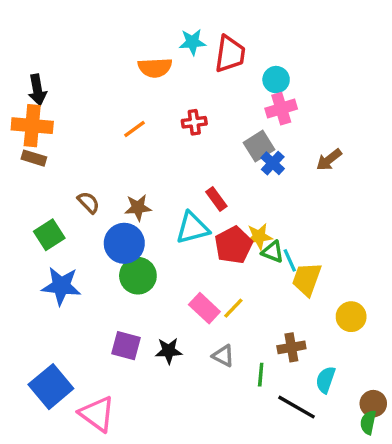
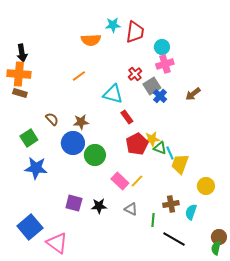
red cross: (194, 122) -> (135, 74), moved, turned -32
cyan triangle: (193, 228) -> (113, 94), moved, turned 30
green circle: (138, 276) -> (95, 155), moved
cyan semicircle: (326, 380) -> (191, 212), moved

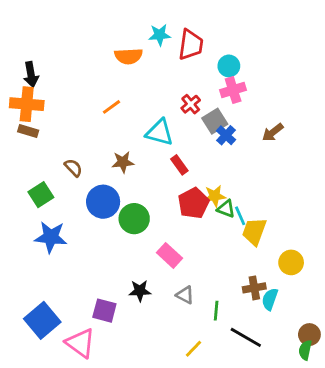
brown star: (81, 122) -> (123, 162), moved
yellow line: (137, 181) -> (194, 349), moved
purple square: (74, 203) -> (104, 311), moved
brown cross: (171, 204) -> (254, 288), moved

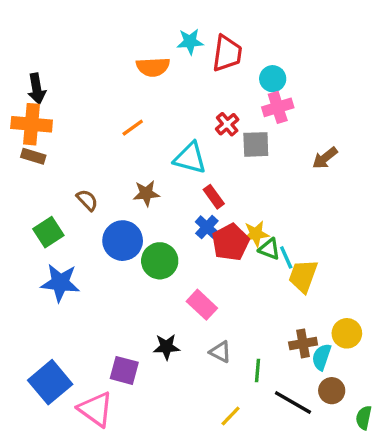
gray square: (215, 121) -> (256, 144), turned 30
blue cross: (226, 135) -> (207, 227), moved
yellow circle: (291, 262) -> (347, 333), moved
brown circle: (309, 335) -> (332, 391), moved

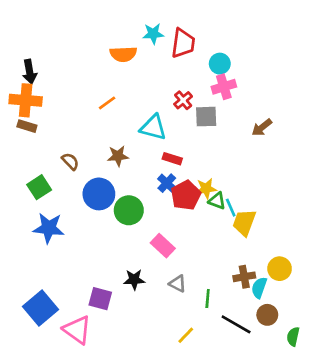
red rectangle: (214, 197) -> (172, 159), turned -36

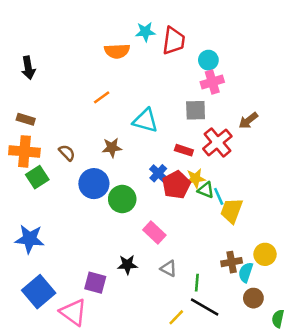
orange cross: (26, 100) -> (24, 151), moved
red cross: (183, 100) -> (217, 142), moved, size x1.6
red rectangle: (172, 159) -> (184, 150), moved
blue star: (49, 228) -> (30, 239), moved
black line: (236, 324) -> (205, 307), moved

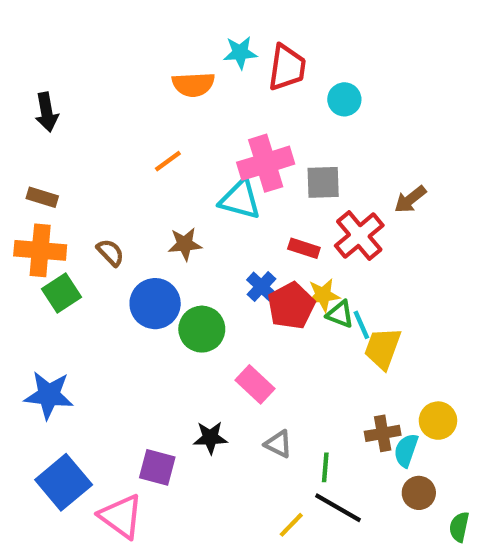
pink cross: (212, 82) -> (266, 163), moved, size x1.4

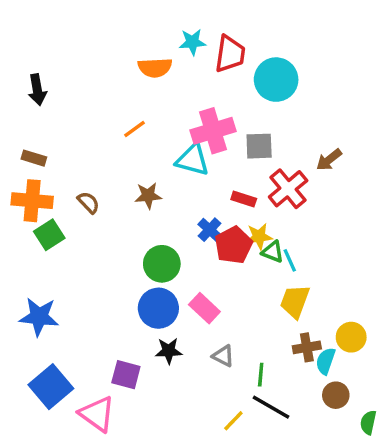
cyan circle: (344, 99) -> (276, 80), size x1.6
blue circle: (155, 304) -> (158, 308), moved
yellow trapezoid: (383, 348) -> (295, 301), moved

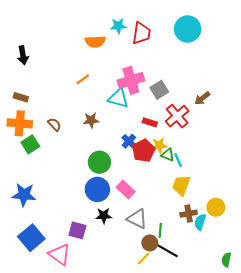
cyan circle: (276, 80) -> (188, 29), moved
gray square: (259, 146) -> (159, 90), turned -30
gray triangle: (223, 356) -> (137, 219), size x1.5
brown circle: (336, 395) -> (150, 243), moved

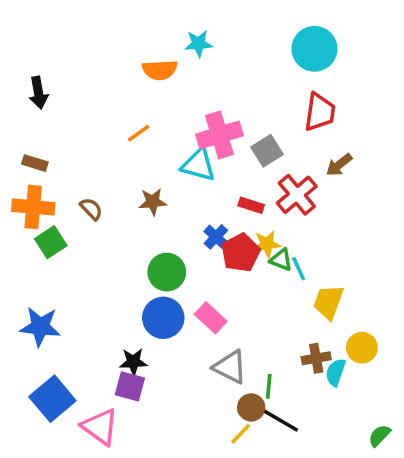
red trapezoid: (141, 33) -> (320, 112), moved
yellow trapezoid: (181, 185) -> (328, 302), moved
black star: (104, 216) -> (133, 362), moved
green semicircle: (226, 260) -> (379, 436), turned 32

